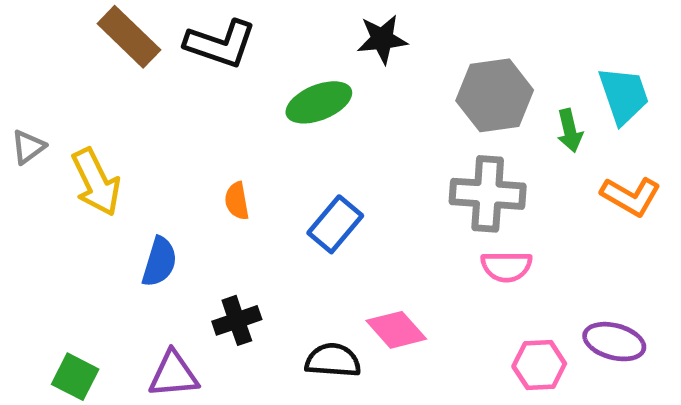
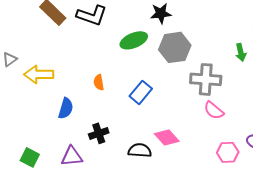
gray hexagon: (495, 95) -> (175, 47), moved
yellow arrow: (96, 182) -> (39, 74), turned 116
pink semicircle: (506, 267) -> (214, 110), turned 40

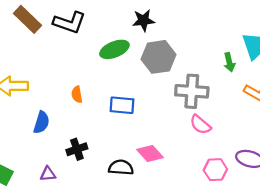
blue rectangle: (141, 92) -> (122, 105), turned 55
purple triangle: (72, 156) -> (48, 174), size x0.7

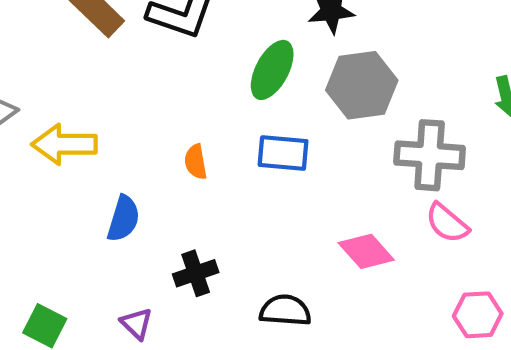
green ellipse: (114, 49) -> (272, 70), turned -40
blue rectangle: (122, 105) -> (283, 153), moved
pink diamond: (150, 154) -> (366, 251), moved
purple triangle: (48, 174) -> (137, 324), turned 49

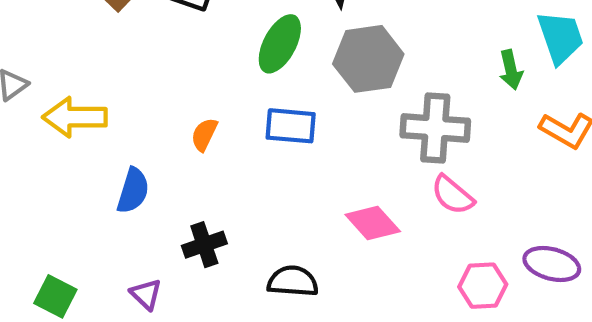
orange semicircle: (196, 162) -> (204, 134), turned 36

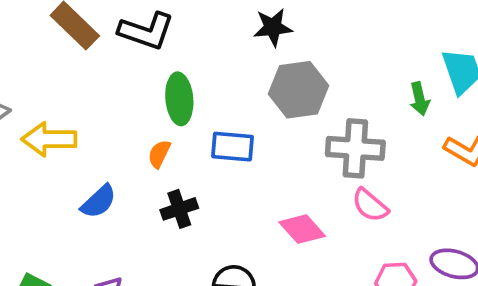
green ellipse: (280, 44) -> (179, 99), moved, turned -33
blue semicircle: (133, 191) -> (99, 202), turned 30
black cross: (204, 245) -> (179, 209), moved

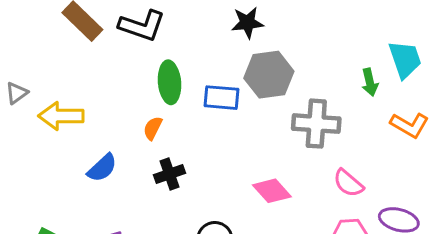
blue rectangle: (232, 147) -> (221, 98), moved
pink semicircle: (370, 205) -> (348, 183), moved

